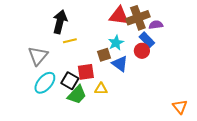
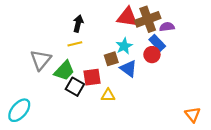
black arrow: (60, 22) -> (78, 24), moved, size x0.7
cyan ellipse: (45, 83) -> (19, 110), moved
green trapezoid: (77, 95) -> (64, 71), moved

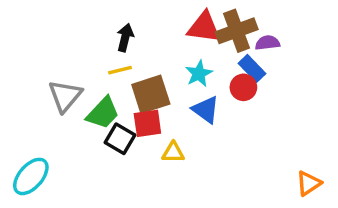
brown square: (111, 59) -> (151, 94), moved, size x1.6
orange triangle: (193, 115) -> (309, 183), turned 35

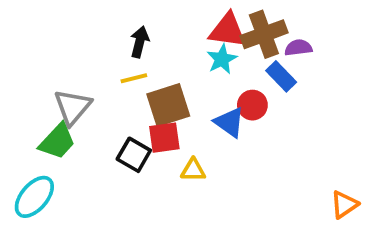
cyan star: (199, 74) -> (222, 59), moved
red circle: (243, 87) -> (252, 105), moved
green trapezoid: (103, 113) -> (57, 141), moved

